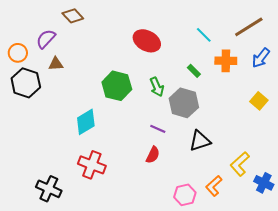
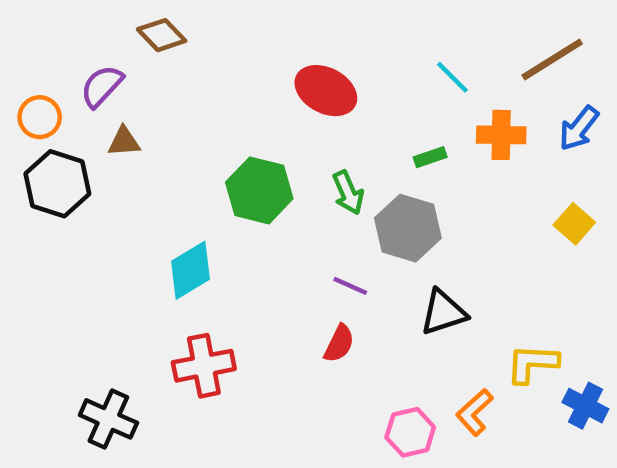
green rectangle: (194, 71) -> (430, 157), turned -64
yellow L-shape: (240, 164) -> (532, 363), turned 45
red cross: (92, 165) -> (204, 366), turned -32

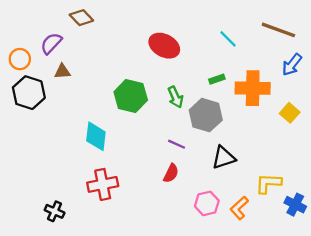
brown line: (552, 59) -> (278, 30), turned 52
orange cross: (501, 135) -> (253, 88), moved, size x1.4
cyan diamond: (191, 270) -> (96, 136), turned -52
black cross: (108, 419) -> (55, 211), size x0.7
pink hexagon: (410, 432) -> (207, 203), moved

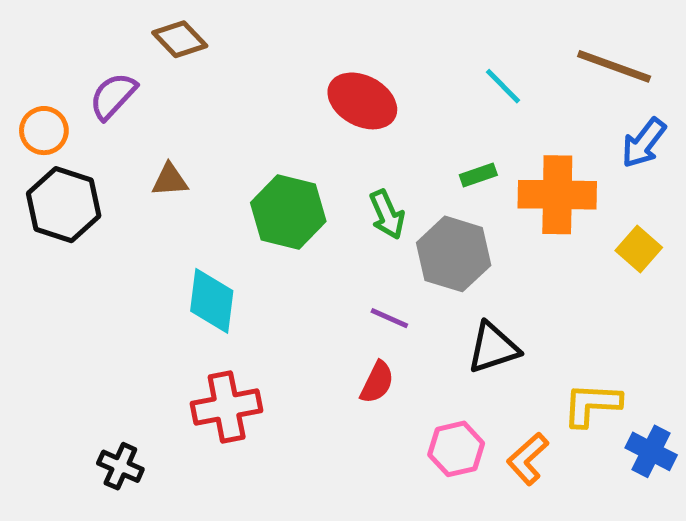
brown triangle: (62, 71) -> (170, 180), moved

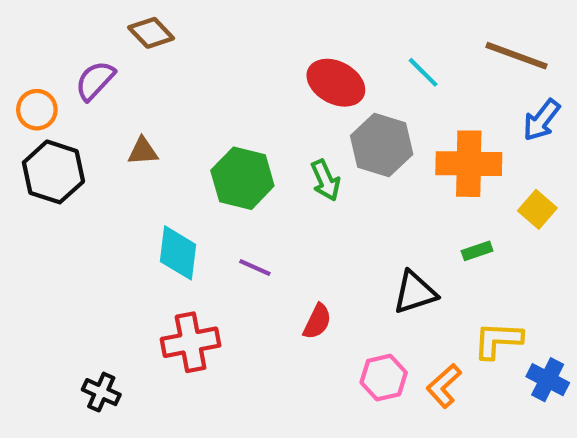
red ellipse: (362, 101) -> (336, 83), moved
green rectangle: (478, 175) -> (477, 251), moved
gray hexagon: (454, 254) -> (382, 145), moved
purple line: (389, 318) -> (255, 267), moved

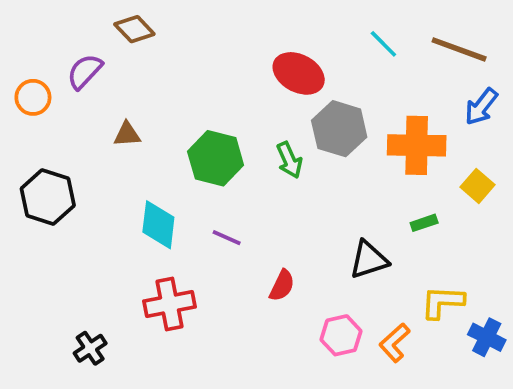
cyan line: (423, 72) -> (383, 44), moved
black hexagon: (53, 172) -> (48, 197), moved
black cross: (101, 392) -> (90, 348), turned 32

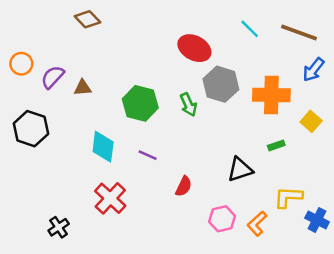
purple semicircle: (85, 72) -> (53, 77), moved
red cross: (169, 304) -> (110, 198), turned -36

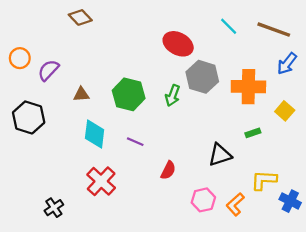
brown triangle: (83, 88) -> (81, 94), moved
green arrow: (188, 105) -> (173, 95), turned 45

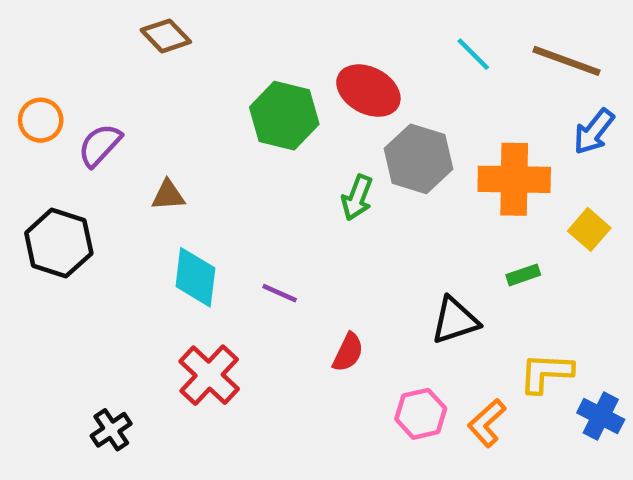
green hexagon: (129, 94) -> (284, 116), moved

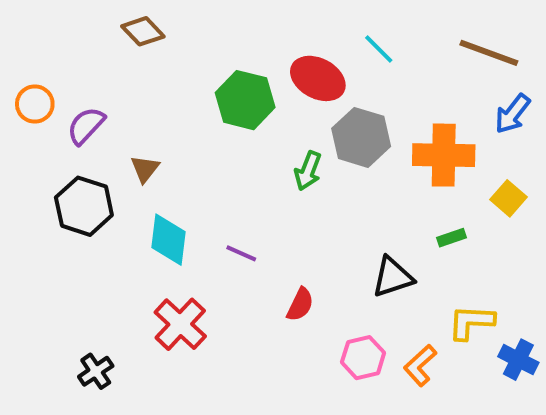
cyan line: (473, 54) -> (379, 49), moved
brown triangle: (168, 195) -> (145, 169), turned -48
black hexagon: (59, 243) -> (84, 206), moved

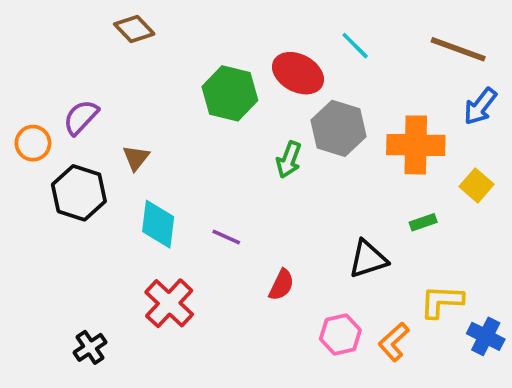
orange circle: (35, 104) -> (33, 143), moved

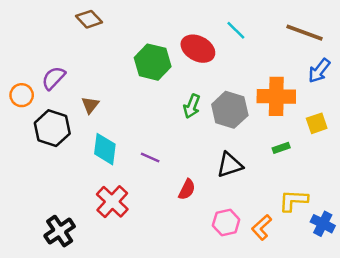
gray hexagon: (338, 128) -> (230, 110), moved
yellow square: (477, 185) -> (317, 123), turned 30
black triangle: (368, 259) -> (230, 165), moved
black cross: (90, 347) -> (60, 231), size x1.4

